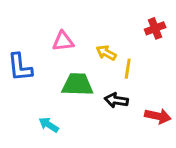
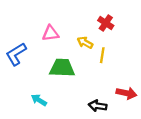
red cross: (155, 28) -> (106, 23), moved, turned -35
blue L-shape: (20, 67) -> (16, 54), turned 65
black arrow: (116, 100) -> (98, 106), moved

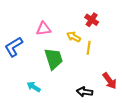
green trapezoid: (62, 68) -> (54, 59), turned 70
red arrow: (126, 93) -> (110, 81), turned 42

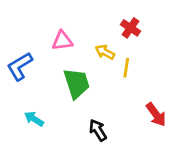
cyan arrow: (34, 87) -> (34, 119), moved
black arrow: (85, 92) -> (98, 130), moved, turned 49

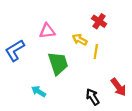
cyan arrow: (34, 119) -> (39, 91), moved
black arrow: (98, 130) -> (93, 97), moved

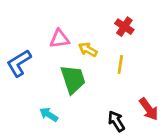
yellow arrow: (80, 40) -> (88, 50), moved

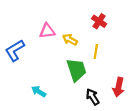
green trapezoid: (73, 79) -> (76, 70), moved
red arrow: (149, 109) -> (119, 87), turned 48

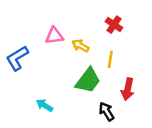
green trapezoid: (76, 70) -> (88, 80), turned 55
red arrow: (119, 87) -> (128, 89), moved

